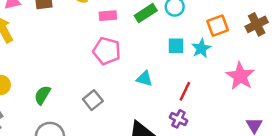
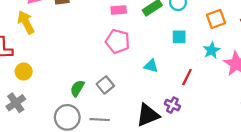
cyan star: (201, 48) -> (212, 50), moved
green semicircle: (42, 95) -> (77, 88), moved
purple cross: (179, 119) -> (172, 105), moved

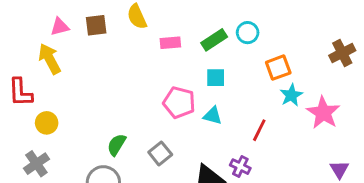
orange square: (216, 19) -> (278, 68), moved
cyan square: (179, 37) -> (216, 78), moved
pink pentagon: (118, 41) -> (179, 102), moved
gray square: (105, 85) -> (160, 153), moved

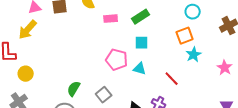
cyan circle: (248, 33) -> (193, 12), moved
yellow arrow: (50, 59) -> (28, 30), turned -110
pink star: (323, 113) -> (225, 68), moved, size x0.7
red line: (259, 130) -> (172, 79), turned -70

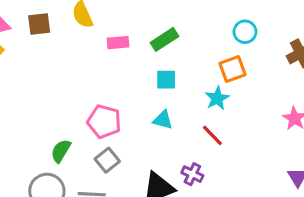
cyan star: (194, 55) -> (217, 98), moved
pink pentagon: (117, 60) -> (104, 121), moved

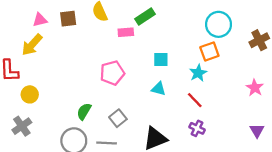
cyan circle: (245, 32) -> (219, 24), size x1.5
green rectangle: (164, 39) -> (145, 16), moved
pink pentagon: (104, 121) -> (112, 73), moved, turned -30
purple cross: (192, 174) -> (197, 128), moved

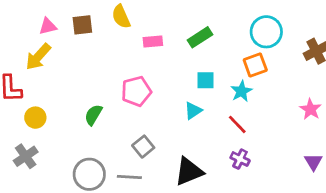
green rectangle: (145, 16) -> (200, 37), moved
cyan square: (161, 59) -> (205, 80), moved
cyan triangle: (159, 89) -> (193, 111), turned -49
green semicircle: (84, 111) -> (93, 115), moved

